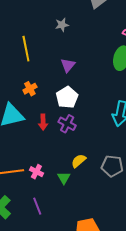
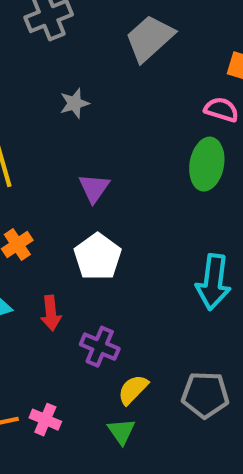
purple cross: (67, 124) -> (100, 347), moved
green triangle: (64, 178) -> (121, 431), moved

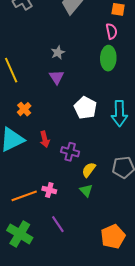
gray star: (74, 103) -> (58, 53), moved
pink semicircle: (221, 110) -> (111, 31), turned 70
white pentagon: (98, 257) -> (85, 108), moved

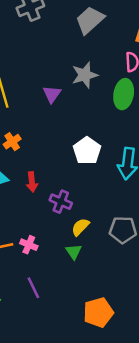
gray star: (58, 53) -> (85, 75), moved, size x1.5
purple triangle: (57, 77) -> (52, 94), moved

